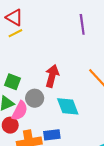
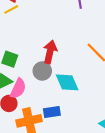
gray circle: (35, 98) -> (42, 71), moved

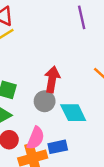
pink semicircle: (18, 88) -> (36, 138), moved

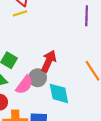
pink semicircle: (36, 138) -> (24, 85), moved

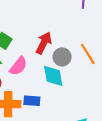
gray circle: (38, 78) -> (62, 57), moved

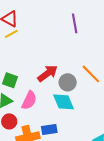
red arrow: (44, 43) -> (48, 73), turned 40

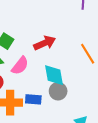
gray circle: (68, 82) -> (58, 91), moved

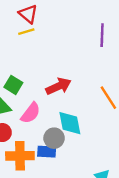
gray circle: (58, 91) -> (54, 138), moved

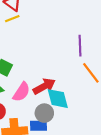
purple line: (102, 35) -> (80, 46), moved
red arrow: (58, 86) -> (44, 86), moved

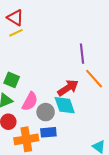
red arrow: (44, 86) -> (68, 88), moved
gray circle: (44, 113) -> (46, 112), moved

